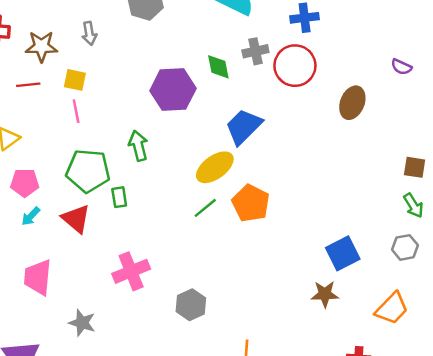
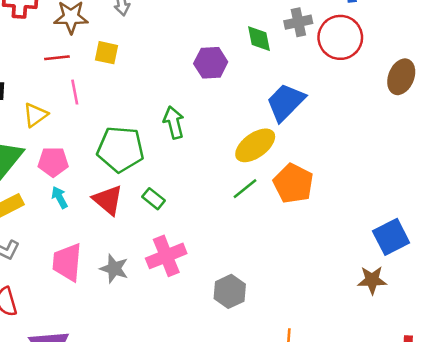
purple hexagon: (173, 90) -> (211, 63), size x0.7
pink line: (76, 111) -> (75, 92), moved
green rectangle: (119, 197) -> (154, 199), moved, turned -42
cyan arrow: (31, 216) -> (60, 197), turned 108
gray star: (82, 323) -> (114, 269), moved

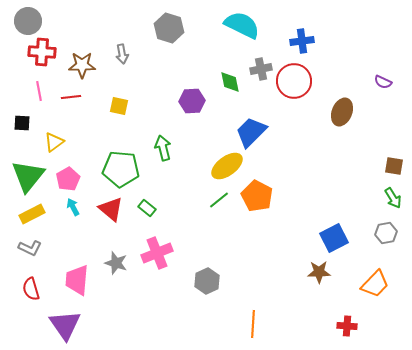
yellow square: (107, 53) -> (119, 106), moved
pink line: (75, 92) -> (39, 91), moved
pink pentagon: (53, 162) -> (68, 179), turned -30
pink trapezoid: (67, 262) -> (77, 280), moved

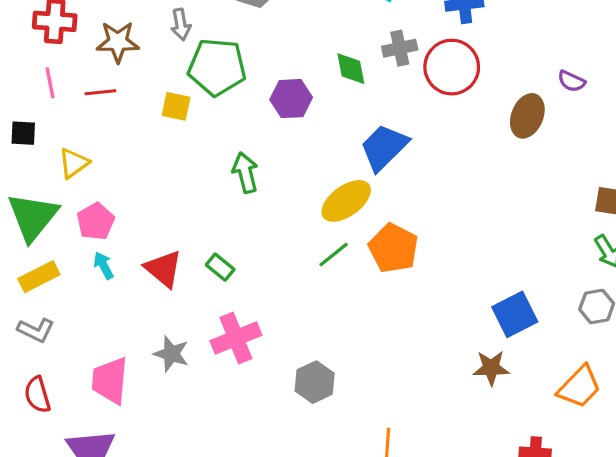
purple semicircle: (383, 82) -> (571, 81), moved
green pentagon: (121, 169) -> (217, 67), moved

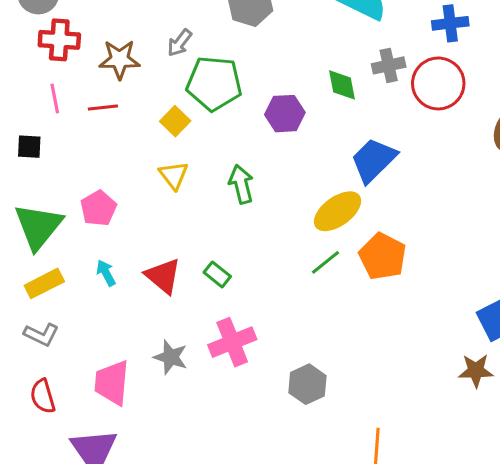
gray arrow: (181, 24) -> (180, 43), turned 48
yellow square: (176, 106) -> (175, 121), turned 32
yellow triangle: (74, 163) -> (174, 175), moved, turned -32
pink pentagon: (96, 221) -> (98, 208), moved

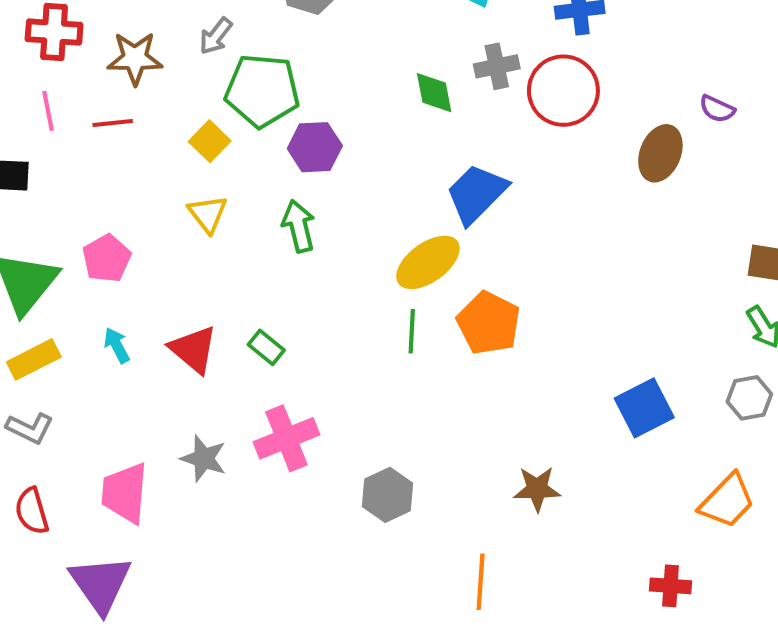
purple hexagon: (285, 114) -> (315, 147), moved
green line: (325, 262) -> (412, 331), turned -48
brown star: (476, 371) -> (537, 489), moved

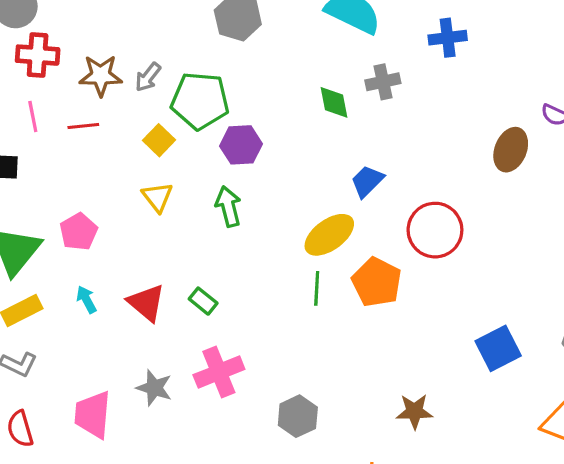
gray arrow: (216, 36) -> (148, 77), moved
red circle: (563, 91) -> (435, 230), moved
blue trapezoid: (476, 194) -> (367, 181), size x0.7

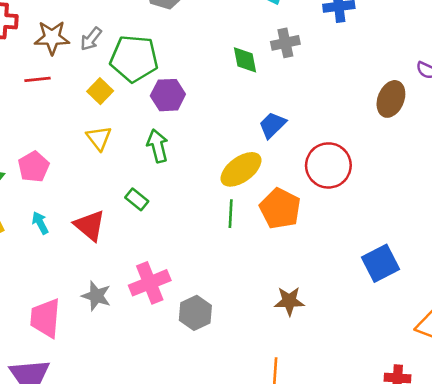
green rectangle: (203, 301) -> (137, 199), moved
brown star: (414, 411) -> (289, 301), moved
gray hexagon: (298, 416) -> (195, 313), moved

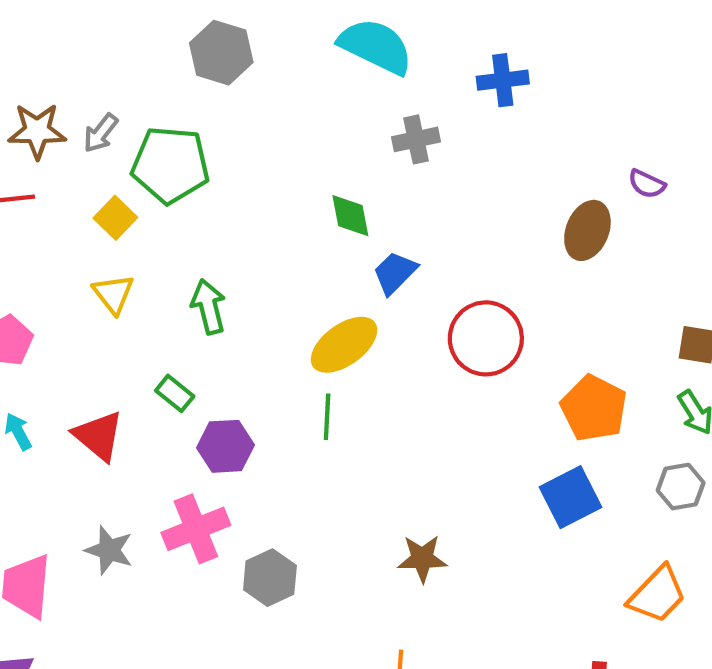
green diamond: (245, 60) -> (350, 216), moved
purple hexagon: (168, 95) -> (225, 446), moved
orange pentagon: (280, 208) -> (594, 408), moved

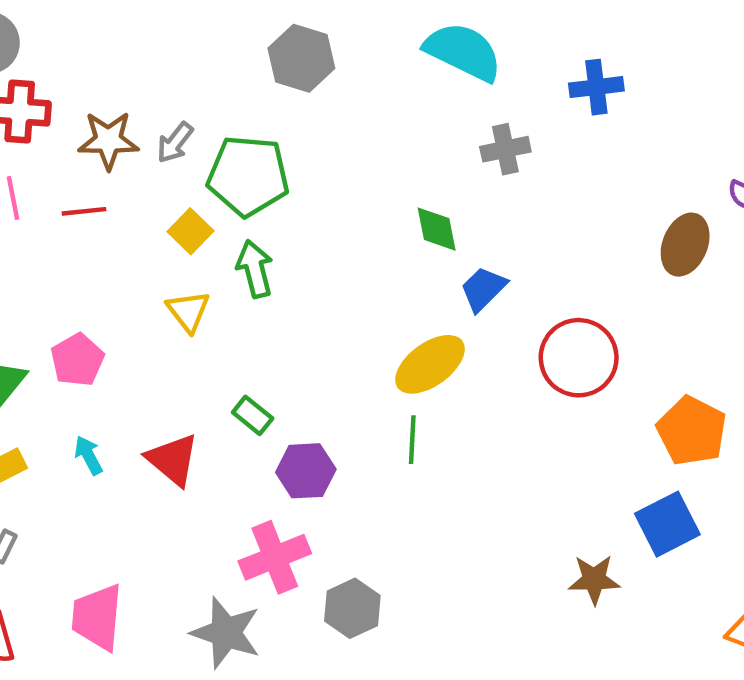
green arrow: (209, 307) -> (255, 269), moved
gray star: (109, 550) -> (226, 633), moved, size x1.4
brown star: (422, 559) -> (594, 579), moved

